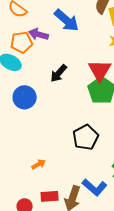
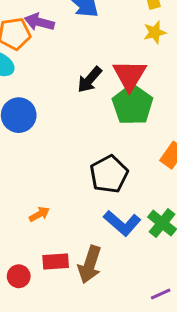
black arrow: (59, 73) -> (90, 80), moved
blue L-shape: (95, 187) -> (122, 223), moved

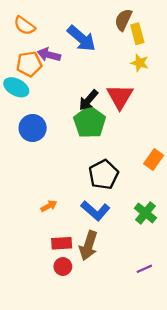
yellow star: (155, 32) -> (140, 63), turned 30
green pentagon: (133, 105) -> (90, 122), moved
blue L-shape: (122, 223) -> (95, 211), moved
red circle: (19, 276) -> (63, 267), moved

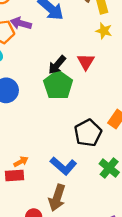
red triangle: (120, 97) -> (86, 62), size x0.7
black pentagon: (104, 175) -> (88, 133), moved
red rectangle: (62, 243) -> (15, 175), moved

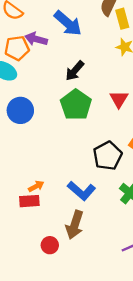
red triangle: (86, 62) -> (119, 99), moved
black arrow: (57, 65) -> (75, 71), moved

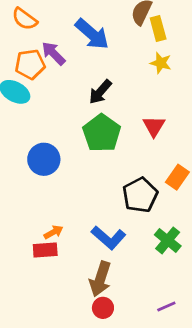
purple arrow: (36, 39) -> (53, 53), turned 30
blue circle: (20, 110) -> (44, 159), moved
red circle: (50, 245) -> (103, 308), moved

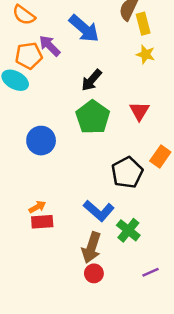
orange arrow: (53, 232) -> (37, 207), moved
green cross: (168, 240) -> (128, 230), moved

